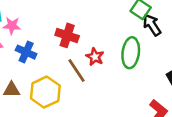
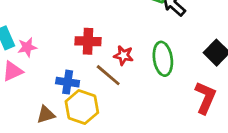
blue cross: (26, 52) -> (68, 82), moved
green ellipse: (131, 53) -> (163, 59), moved

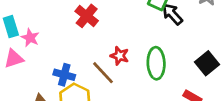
red cross: (88, 41) -> (87, 16), moved, turned 30
pink star: (27, 47) -> (30, 38), turned 30

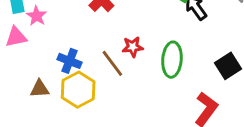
red star: (120, 56) -> (133, 47), turned -30

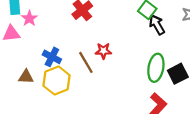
green ellipse: (172, 60) -> (156, 68), moved

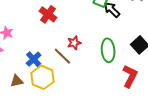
blue cross: (52, 57) -> (34, 59), turned 35
green ellipse: (156, 68) -> (108, 50), moved

